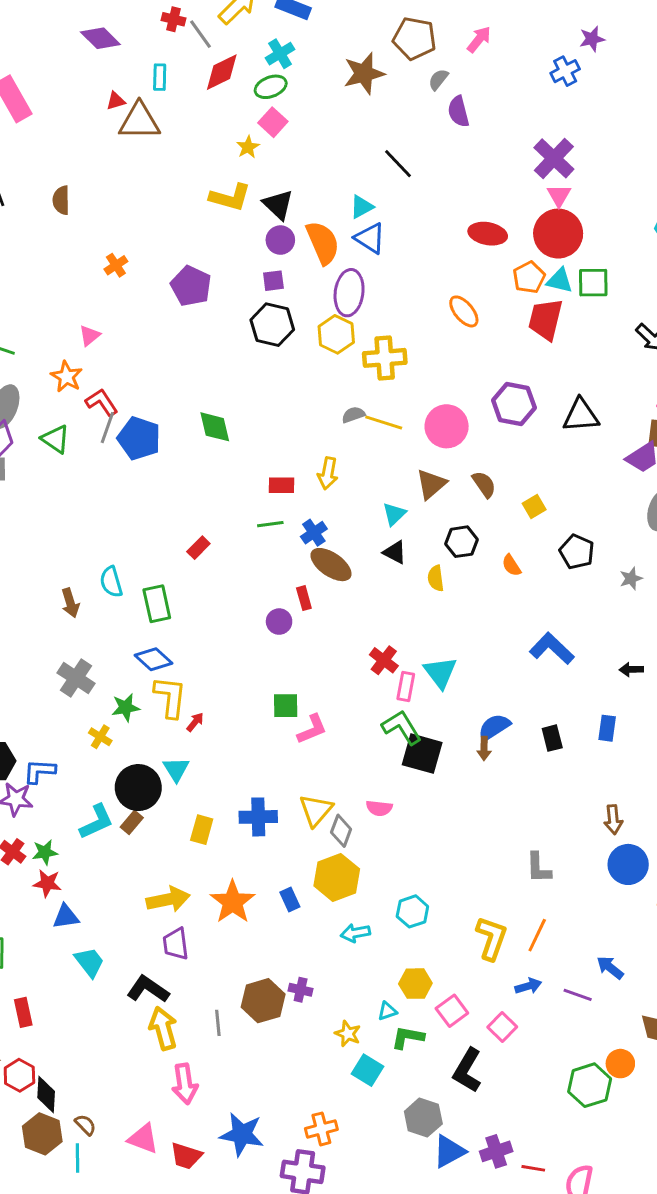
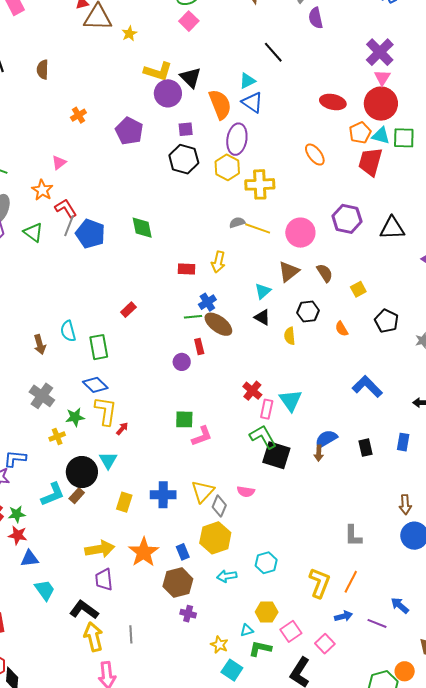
yellow star: (248, 147) -> (129, 34), moved
purple circle: (280, 240) -> (168, 93), moved, size x1.4
green line: (270, 524) -> (193, 317), moved
yellow cross: (100, 737) -> (57, 437), turned 35
brown hexagon: (263, 1001) -> (178, 583), moved

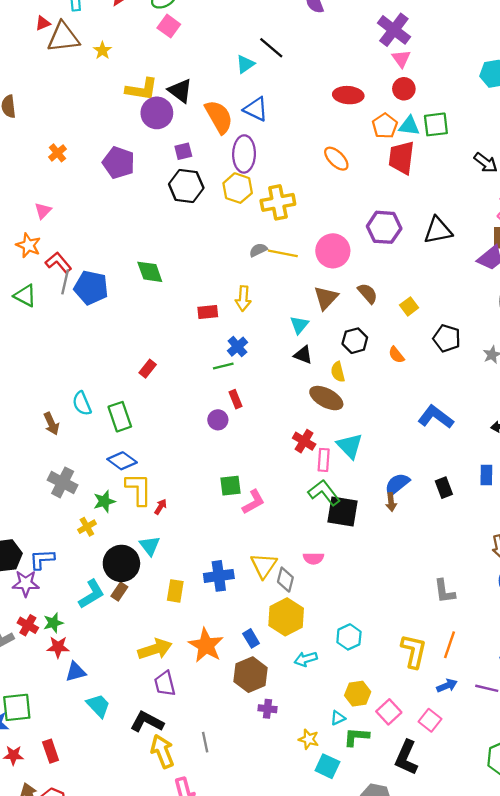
cyan triangle: (247, 81) -> (245, 64), moved
red circle: (381, 104) -> (404, 89), size x0.6
brown ellipse: (218, 324) -> (326, 398), moved

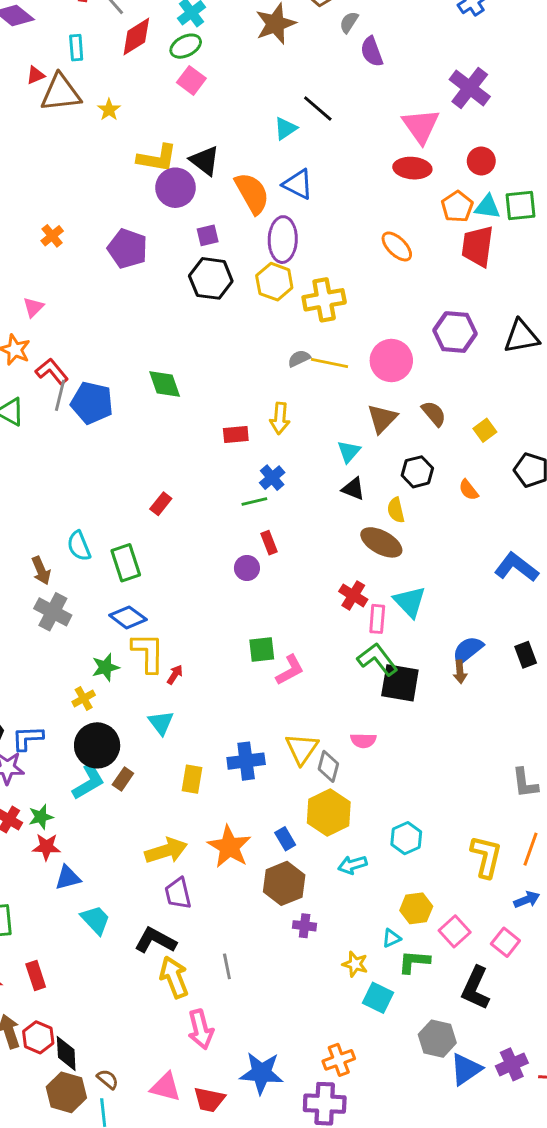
pink triangle: (401, 59) -> (421, 126), moved, size x1.6
gray cross: (63, 482) -> (53, 612), moved
black circle: (121, 563) -> (97, 745), moved

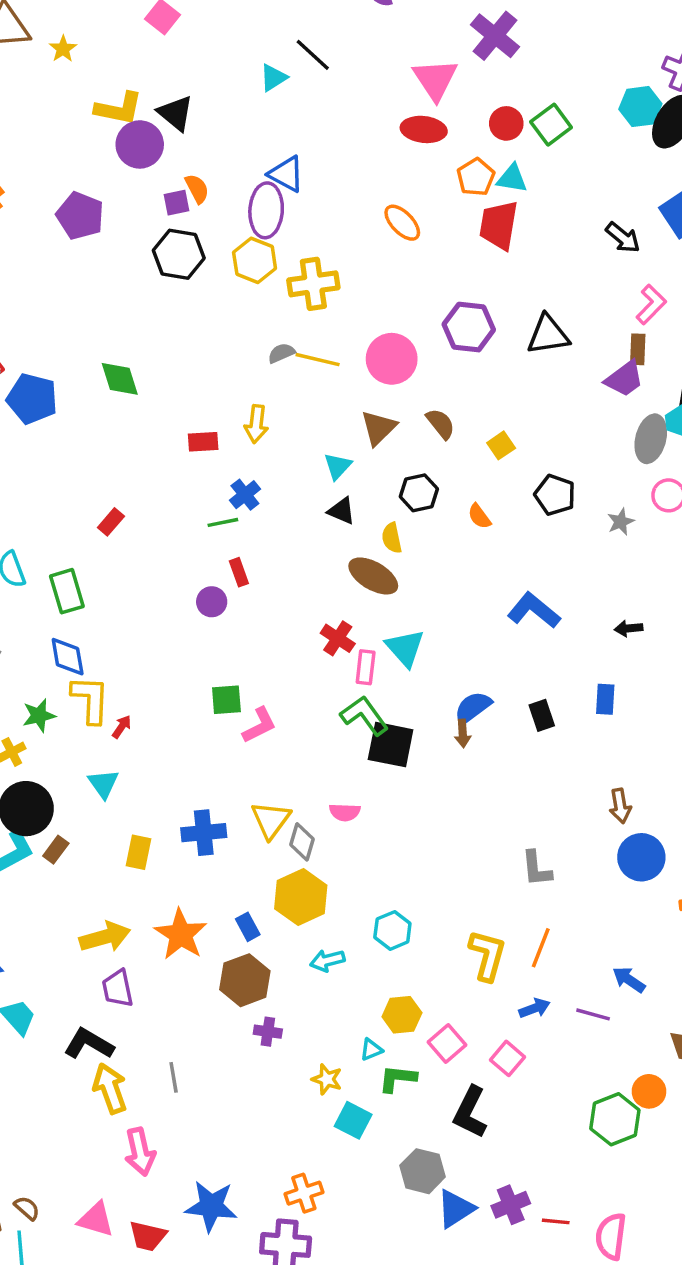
blue triangle: (298, 184) -> (286, 174), moved
orange semicircle: (252, 193) -> (197, 189), moved, size x0.6
green square: (521, 206) -> (551, 125), moved, turned -32
blue diamond: (128, 617) -> (68, 657), turned 42

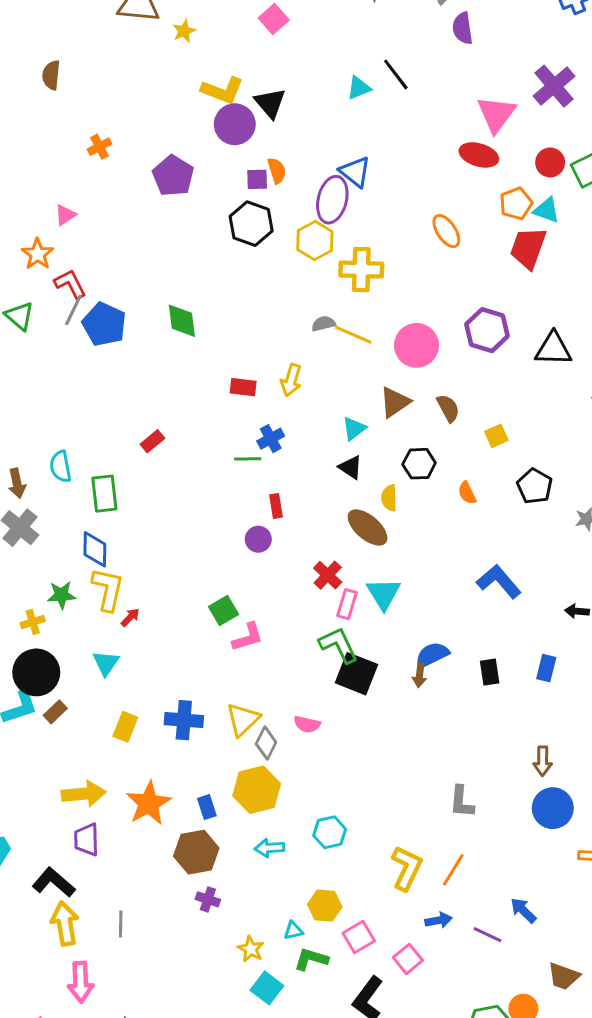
red rectangle: (239, 572) -> (276, 506), moved
purple circle: (212, 602) -> (258, 539), moved
green square: (226, 700) -> (224, 610), turned -36

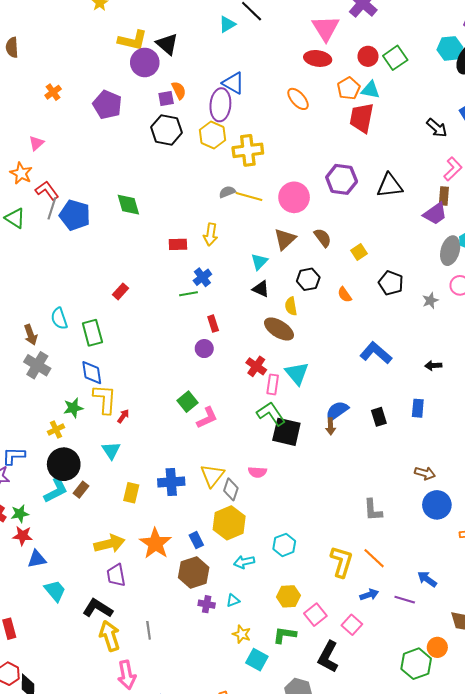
orange ellipse: (446, 231) -> (298, 99), moved
brown arrow: (543, 761) -> (425, 473), turned -66
orange line: (453, 870) -> (374, 558), turned -70
cyan triangle: (293, 930) -> (233, 600), moved

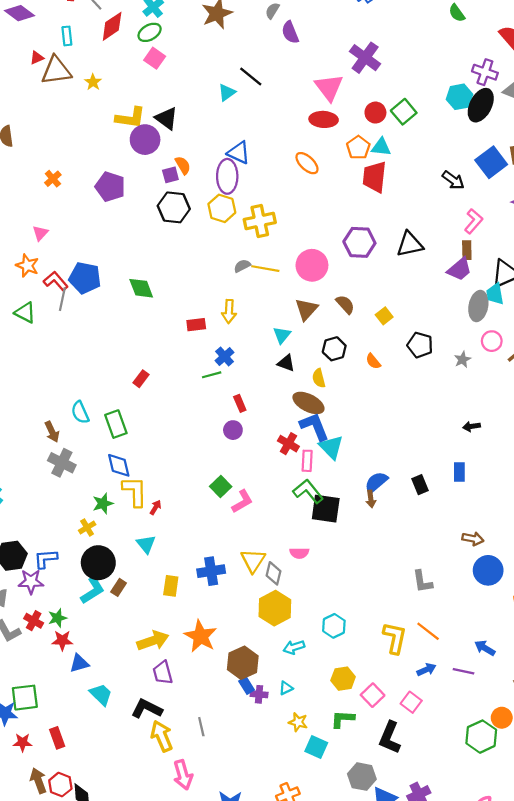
blue pentagon: (75, 215) -> (85, 278), moved
blue L-shape: (376, 353) -> (315, 427), moved, turned 32
blue rectangle: (196, 540) -> (246, 685), moved

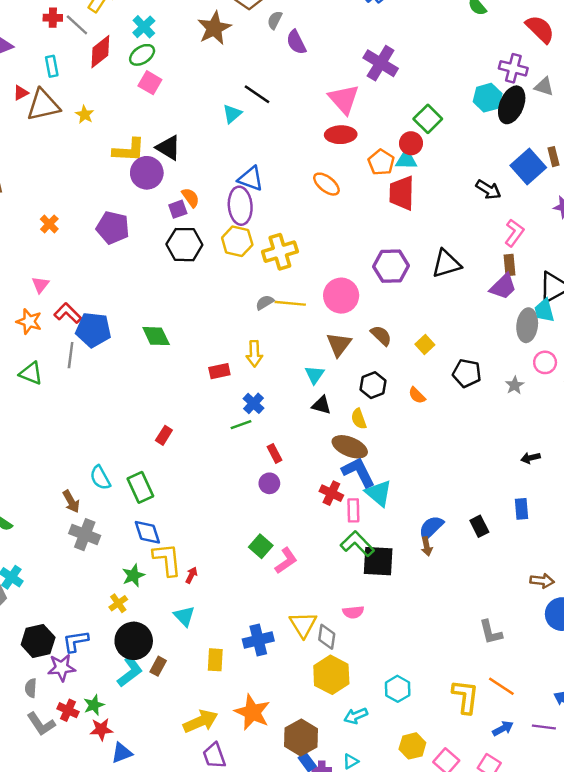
red circle: (375, 113) -> (411, 143), moved
red L-shape: (56, 281) -> (68, 313), moved

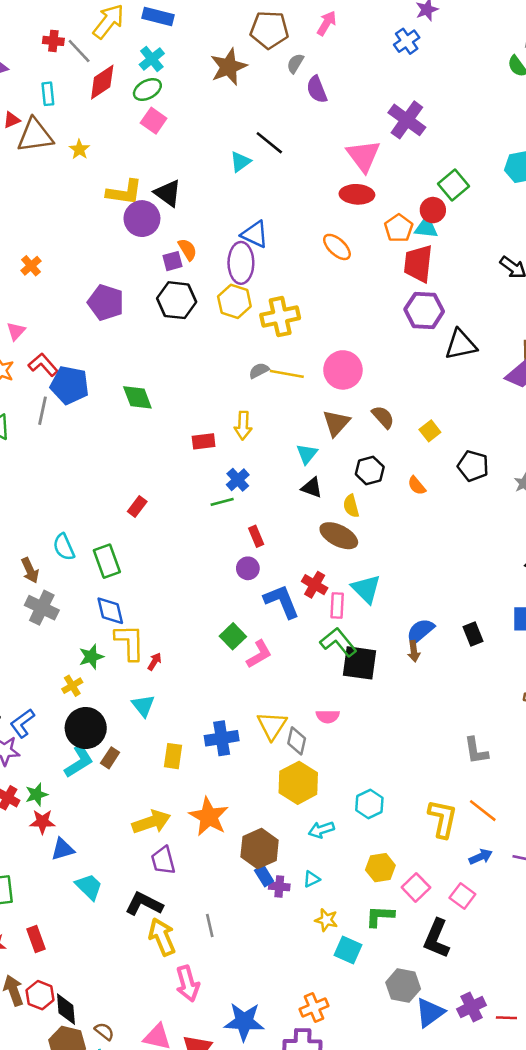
purple pentagon: (113, 228) -> (106, 302), moved
purple hexagon: (391, 266) -> (424, 310), moved
blue L-shape: (358, 472) -> (282, 601), moved
blue L-shape: (76, 641) -> (22, 723), turned -32

